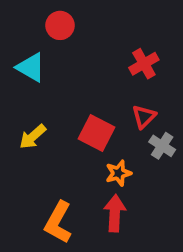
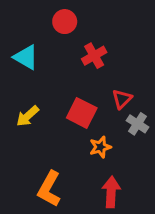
red circle: (60, 25) -> (65, 22), moved
red cross: (144, 64) -> (94, 56), moved
red arrow: (115, 213) -> (111, 192), moved

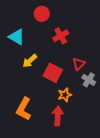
yellow arrow: (28, 116) -> (30, 61), moved
orange L-shape: (49, 189) -> (24, 109), moved
red arrow: (111, 192) -> (58, 116), moved

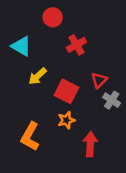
orange star: (65, 95) -> (66, 120), moved
red arrow: (58, 116) -> (90, 144), moved

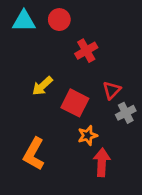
cyan triangle: (21, 46) -> (24, 21), moved, turned -30
gray cross: (112, 100) -> (126, 113), turned 30
orange star: (66, 120) -> (88, 135), moved

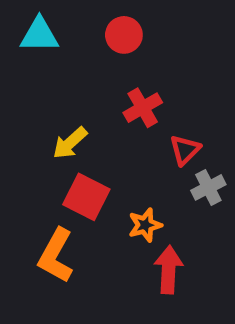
red circle: (59, 20) -> (124, 35), moved
red cross: (86, 51) -> (143, 108), moved
red square: (75, 103) -> (86, 197), moved

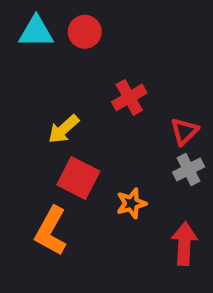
red circle: (124, 35) -> (85, 32), moved
red triangle: (185, 150) -> (184, 131), moved
red arrow: (168, 270) -> (184, 244), moved

